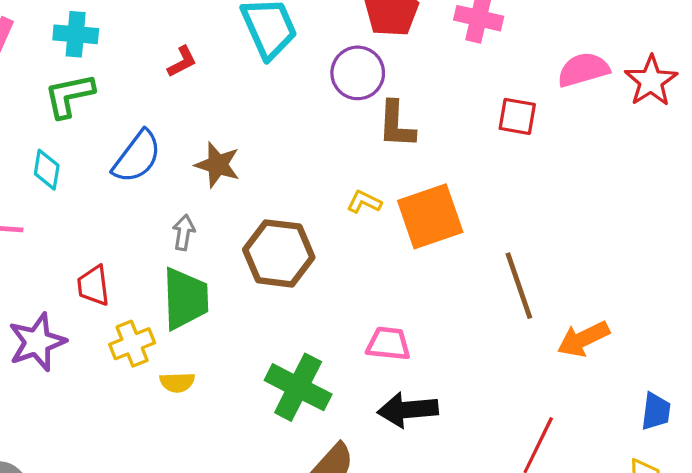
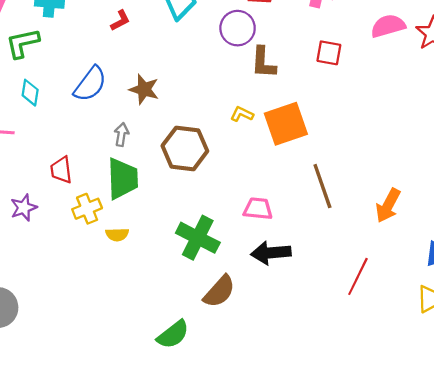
green L-shape: (69, 95) -> (23, 43), moved
red square: (517, 116) -> (329, 53), moved
brown line: (519, 286) -> (322, 186), moved
orange arrow: (583, 339) -> (388, 205), turned -36
purple star: (37, 342) -> (24, 208), size x0.7

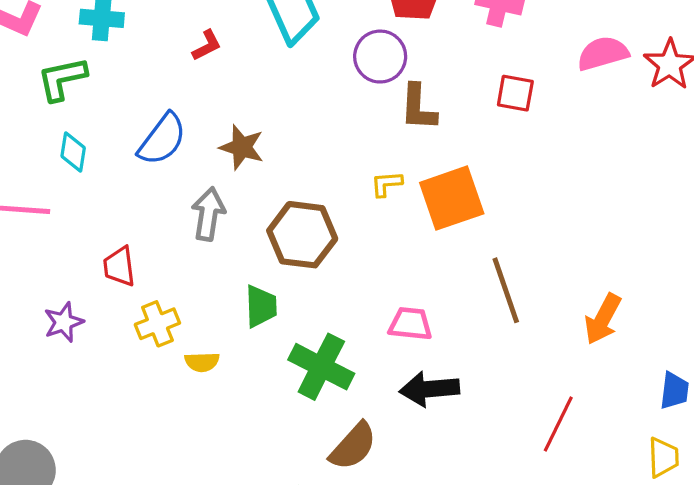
yellow L-shape: (242, 114) -> (386, 184), turned -30
gray arrow: (121, 135) -> (208, 214), size x1.5
green trapezoid: (123, 179) -> (261, 306), moved, size x0.7

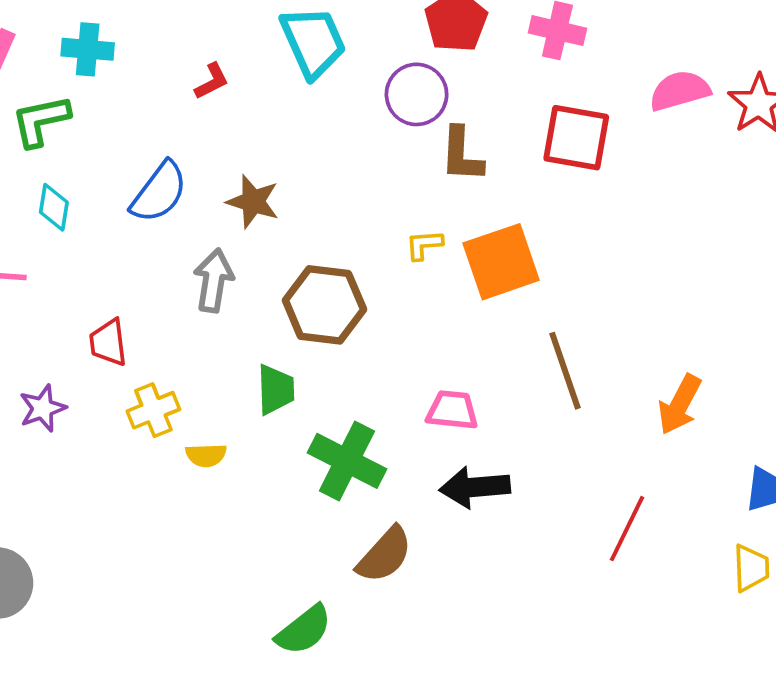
red square: (515, 93) -> (576, 138), size x1.5

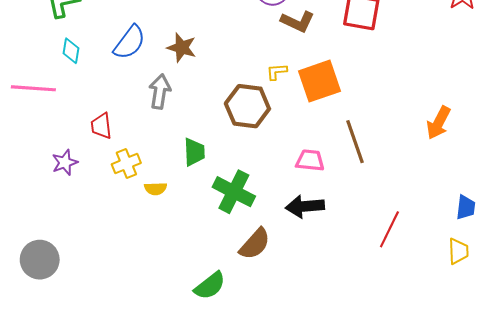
brown L-shape: (462, 155) -> (298, 22), turned -68
brown hexagon: (324, 305) -> (247, 106), moved
orange arrow: (680, 405) -> (439, 123), moved
pink trapezoid: (452, 410) -> (310, 160), moved

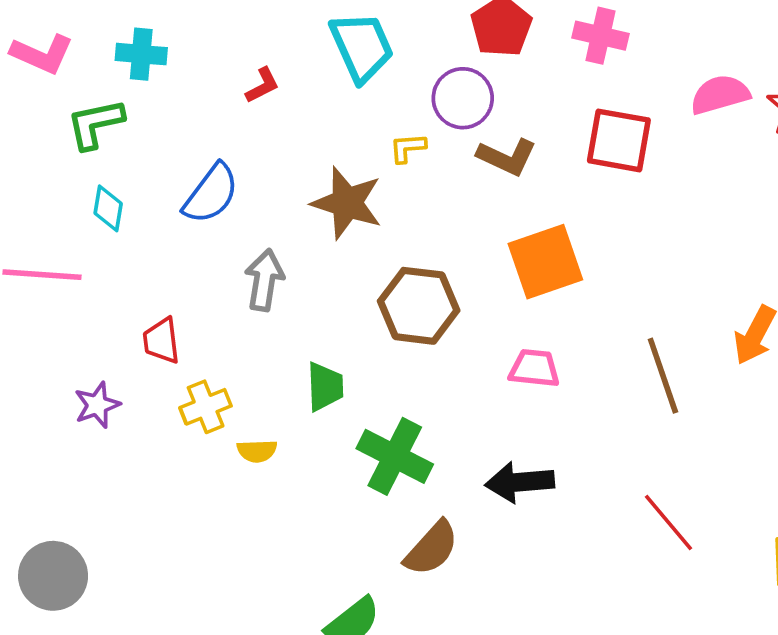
brown star: (182, 48) -> (347, 203), moved, size x1.4
yellow L-shape: (277, 72) -> (408, 148), moved
brown line: (355, 142) -> (663, 376), moved
pink trapezoid: (310, 160) -> (534, 368), moved
red line: (389, 229) -> (668, 523), turned -66

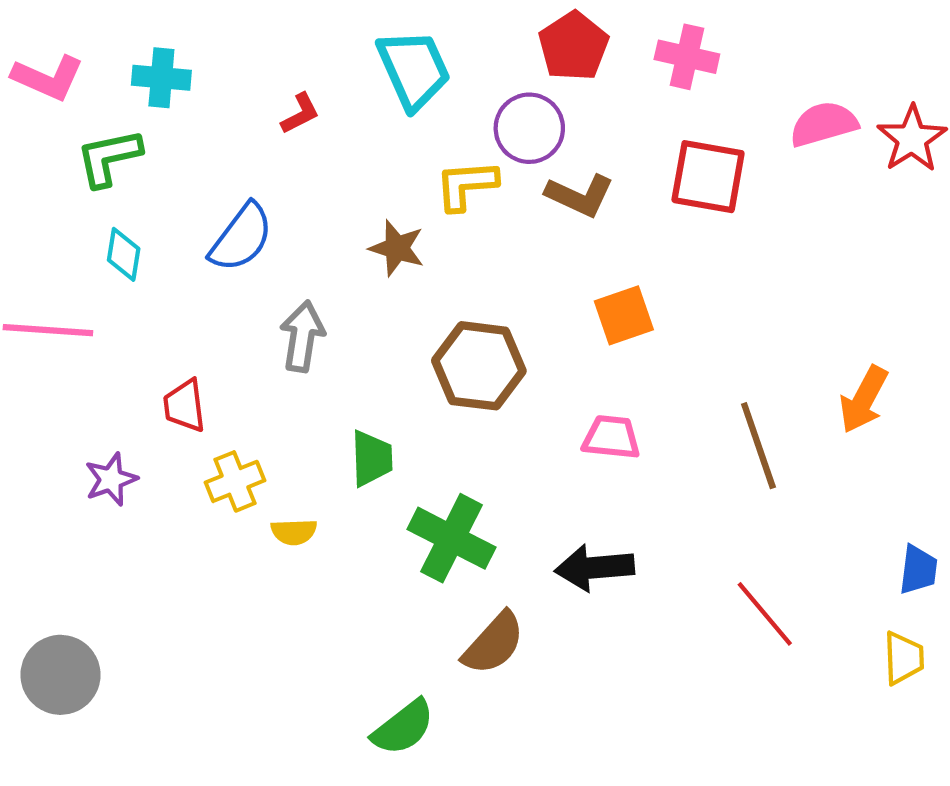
yellow L-shape: (408, 148) -> (466, 185), size x1.5
brown star: (347, 203) -> (397, 248), size x0.7
orange square: (545, 262) -> (624, 315), size x0.7

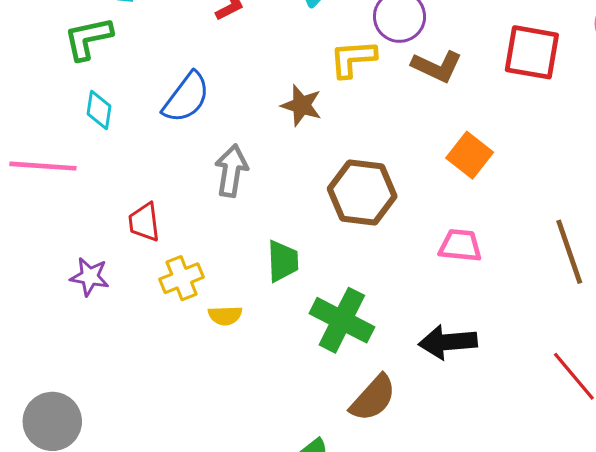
orange square: (624, 315) -> (470, 155), turned -33
purple star: (111, 479) -> (90, 277), turned 30

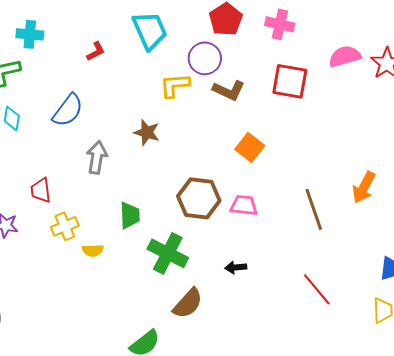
brown star: (301, 105) -> (147, 132), moved
brown hexagon: (362, 193) -> (199, 198), moved
black arrow: (448, 342) -> (236, 267), size x0.6

